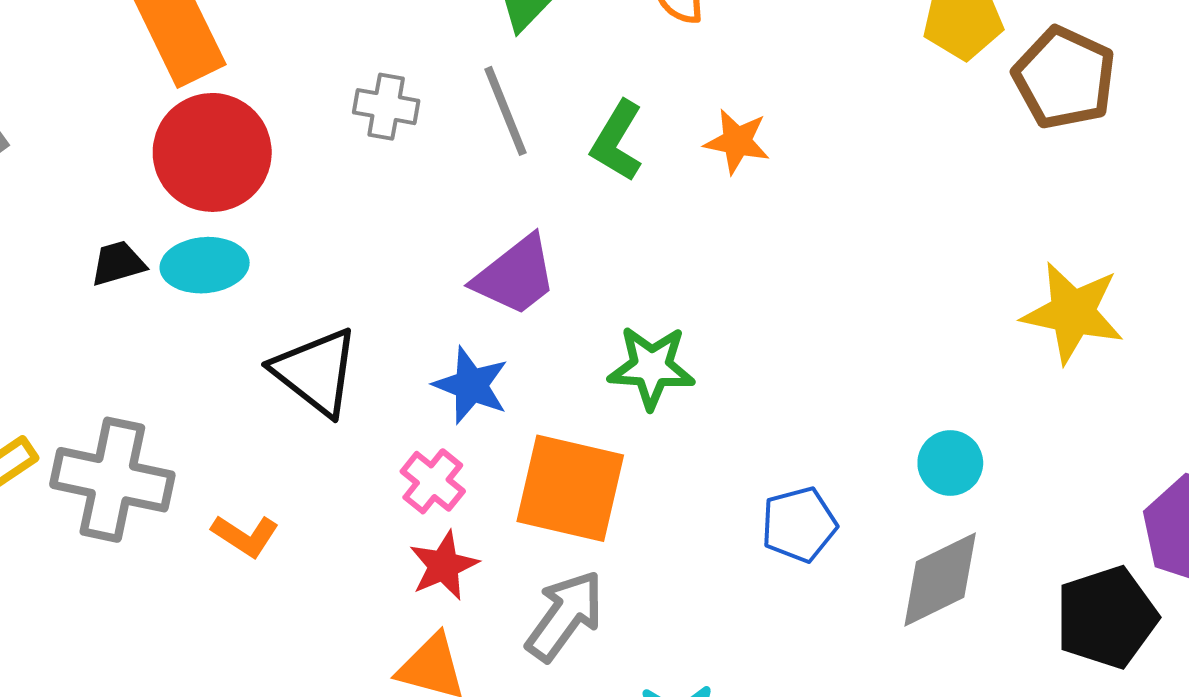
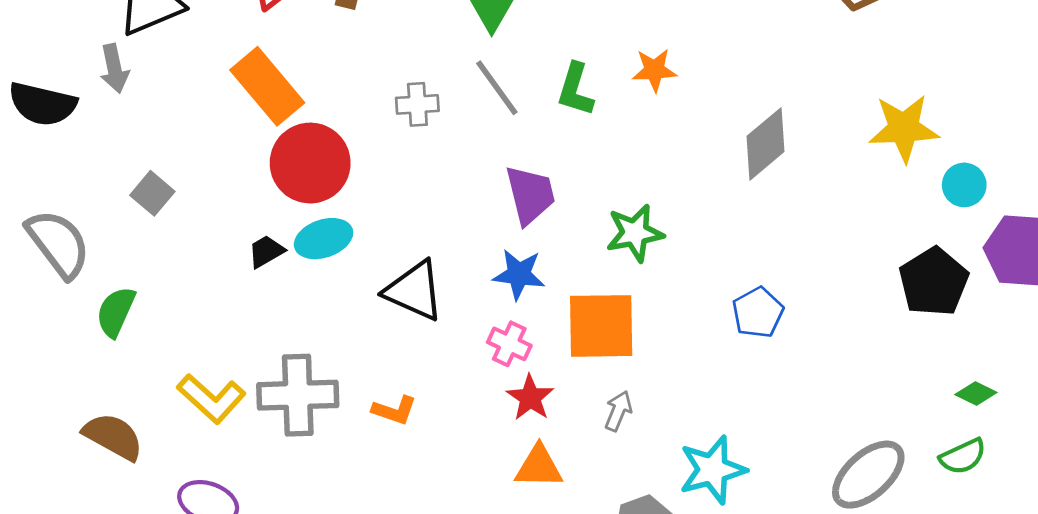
purple trapezoid: (515, 276) -> (530, 195), turned -52
cyan circle: (950, 463) -> (964, 185), moved
gray diamond: (940, 579) -> (766, 144), moved
gray arrow: (565, 616) -> (618, 411), size x0.6
black pentagon: (1106, 617) -> (934, 282), moved

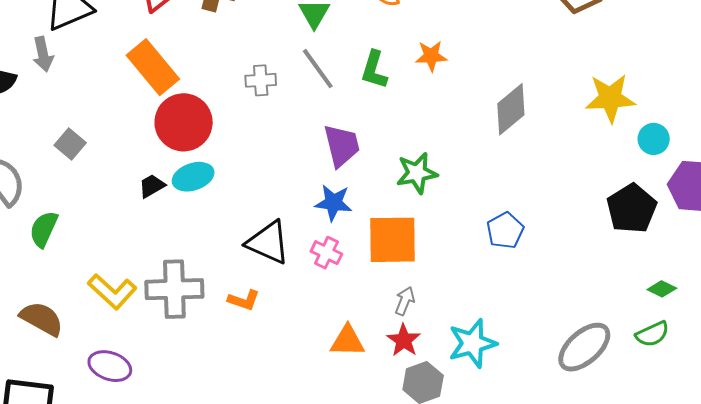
black triangle: (414, 291) -> (268, 242), moved
red star: (530, 398) -> (404, 340), moved

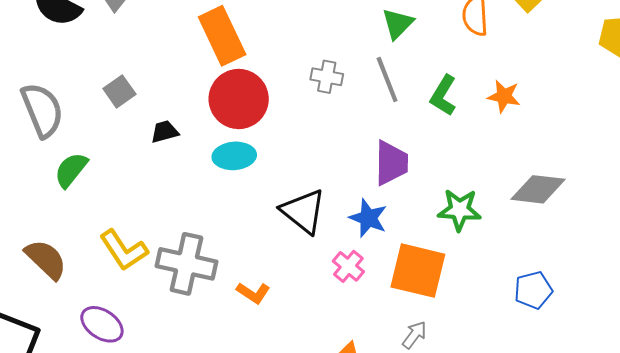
gray diamond: (511, 109) -> (538, 189), moved, turned 32
black trapezoid: (152, 186) -> (165, 132), moved
black triangle: (268, 242) -> (303, 211), moved

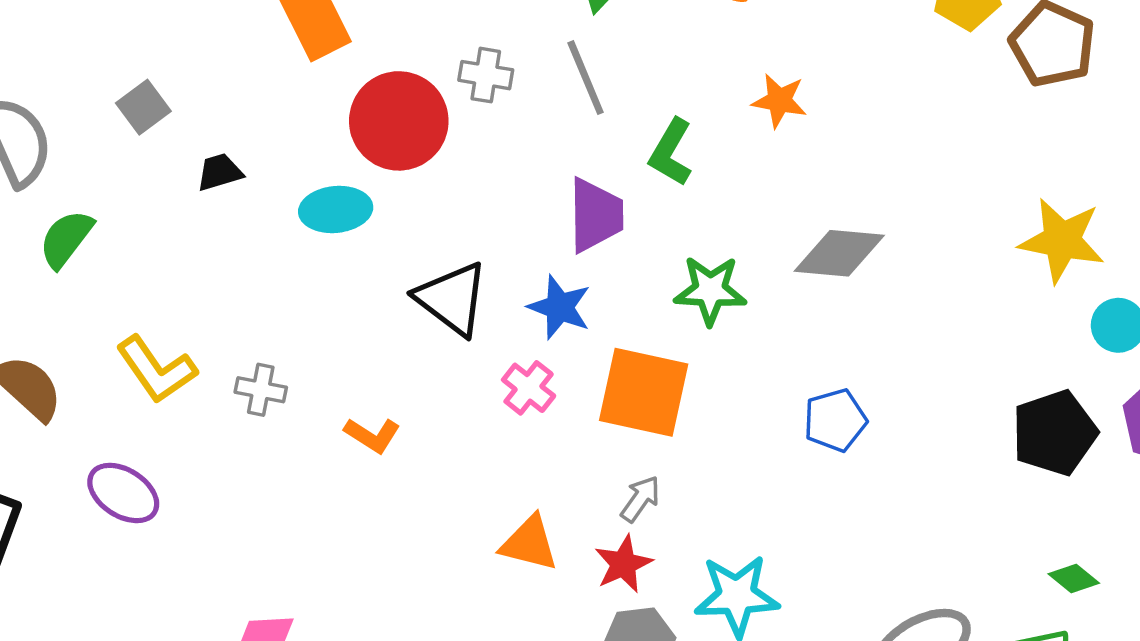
green L-shape: (443, 95) -> (671, 152), moved
red circle: (239, 99) -> (399, 121), moved
gray cross: (187, 264) -> (261, 390), size x0.5

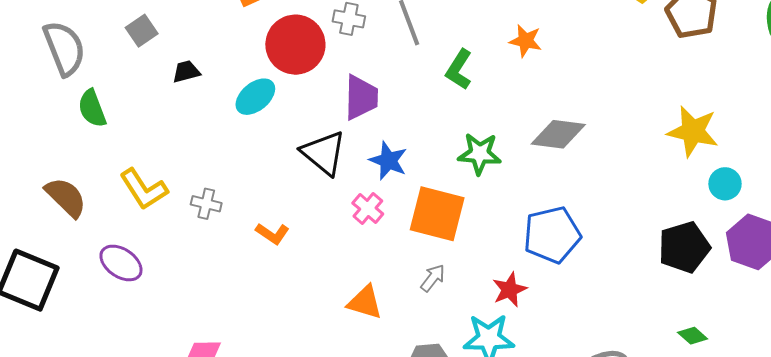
cyan ellipse: (336, 209) -> (255, 97), turned -36
purple trapezoid: (596, 215) -> (361, 97), moved
green semicircle: (66, 239) -> (92, 108), turned -60
blue pentagon: (835, 420) -> (552, 235), size x1.5
red star: (623, 564) -> (509, 290), moved

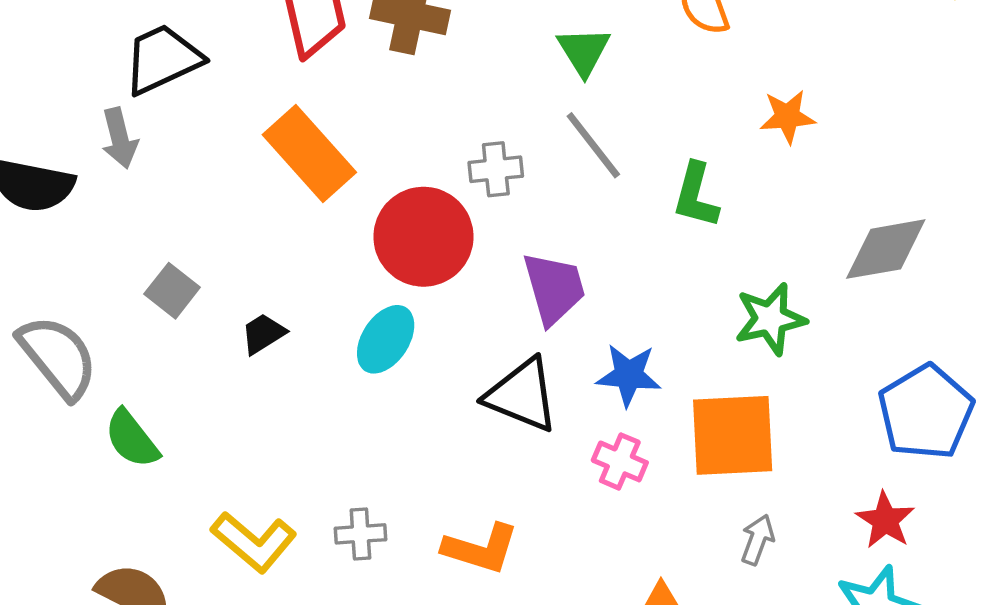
orange L-shape: (273, 234) -> (481, 549), size x1.4

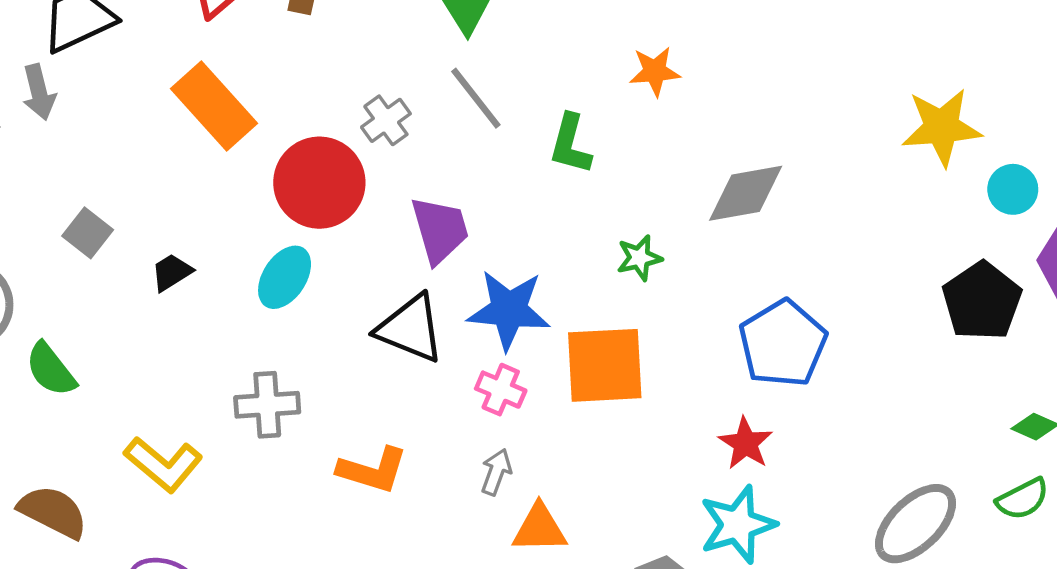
gray cross: (496, 169) -> (386, 120), turned -30
green star: (770, 319) -> (639, 258), size x0.7
blue star: (629, 375) -> (509, 310), size x1.4
gray cross: (360, 534) -> (267, 405), moved, size x1.4
gray arrow: (758, 540) -> (496, 472), moved

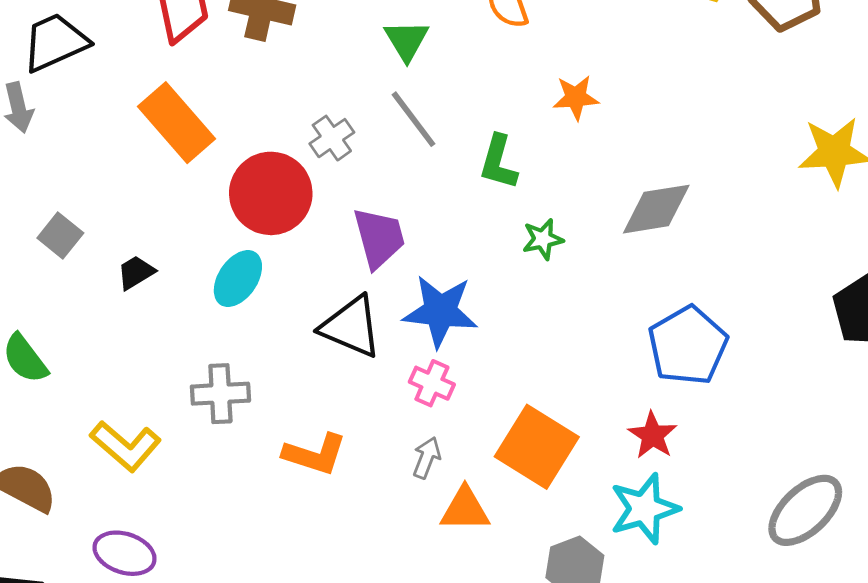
green star: (639, 258) -> (543, 239), moved
orange square: (605, 365) -> (537, 447), moved, turned 34

